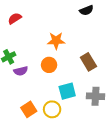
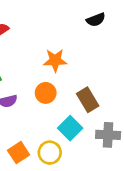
brown rectangle: (88, 62) -> (88, 100), moved
cyan square: (67, 91) -> (70, 128), turned -30

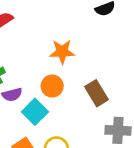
cyan square: (70, 128) -> (35, 112), moved

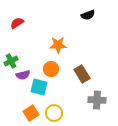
cyan square: (35, 112) -> (39, 87), turned -30

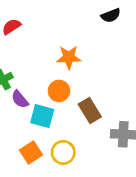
brown rectangle: (82, 74) -> (90, 110), moved
purple semicircle: (23, 75) -> (20, 99), turned 64

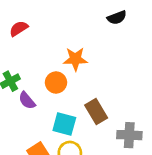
orange circle: (59, 91) -> (56, 83), moved
cyan square: (42, 116) -> (64, 124), moved

